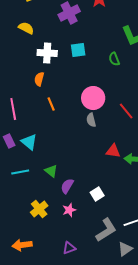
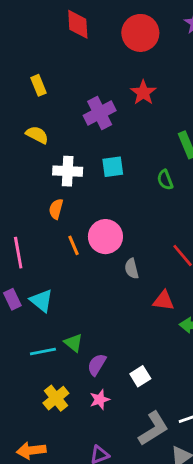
pink circle: (93, 98) -> (105, 237), moved
red triangle: (113, 151) -> (164, 301), moved
cyan line: (20, 172) -> (43, 352), moved

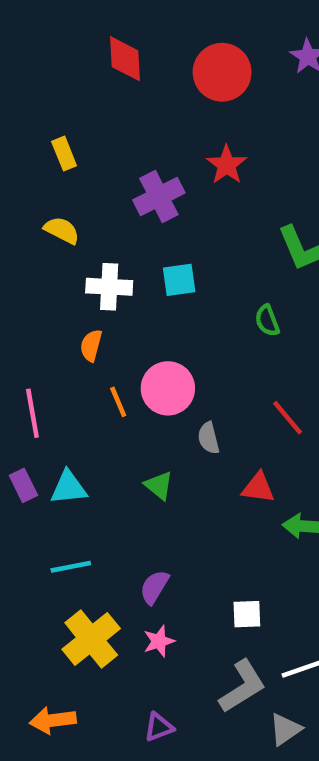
green semicircle: (165, 180) -> (267, 321), moved
cyan triangle: (41, 301) -> (69, 488), turned -45
green triangle: (73, 343) -> (159, 485), moved
white square: (140, 376) -> (247, 614), moved, turned 30
yellow cross: (56, 398) -> (91, 639), size x1.4

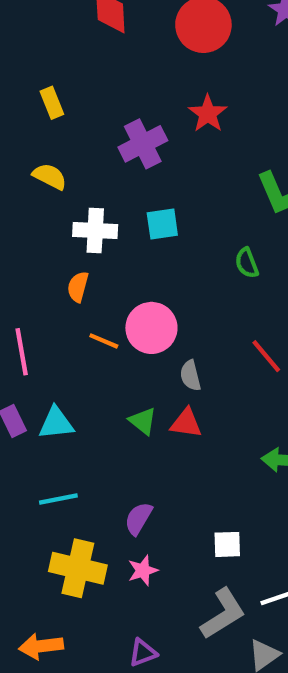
orange line: (118, 402) -> (104, 341), turned -44
red triangle: (258, 488) -> (186, 423), moved
yellow cross: (91, 639) -> (78, 568), turned -38

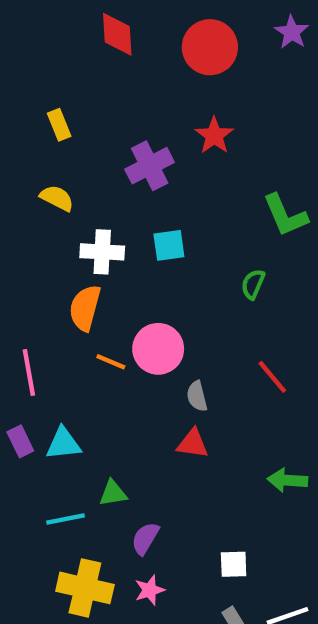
green semicircle: (247, 263) -> (253, 284), turned 44
orange semicircle: (78, 287) -> (85, 308), size x1.5
green triangle: (143, 421) -> (113, 493), moved, turned -48

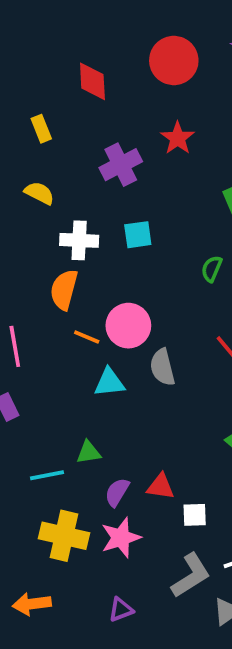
red diamond: (117, 34) -> (92, 81), moved
gray semicircle: (197, 396) -> (162, 367), size x1.4
cyan triangle: (63, 444) -> (109, 382), moved
red triangle: (193, 444) -> (161, 487), moved
pink star: (150, 590) -> (121, 538), size x1.5

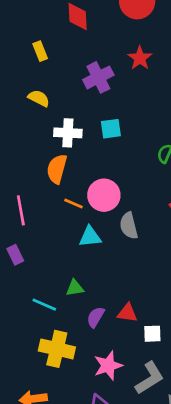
cyan line: (47, 475) -> (44, 305), turned 35
pink star: (121, 538) -> (108, 366), moved

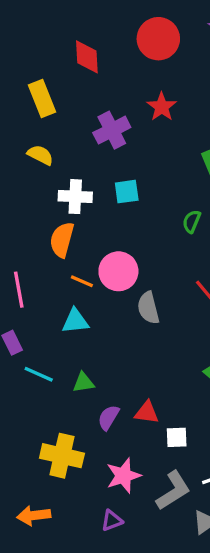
yellow rectangle: (40, 51) -> (42, 98), size x1.5
cyan triangle: (90, 237) -> (75, 321), moved
cyan line: (44, 305) -> (39, 374), moved

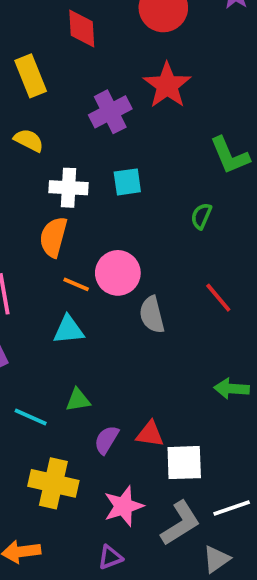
red star: (162, 107) -> (167, 85), size x1.4
cyan line: (39, 374) -> (31, 417), moved
white square: (177, 437) -> (184, 463), size x1.5

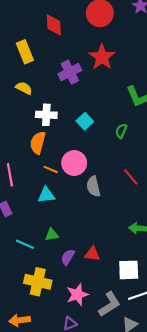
cyan square: (127, 182) -> (85, 121), moved, turned -35
white square: (184, 463) -> (129, 270), moved

